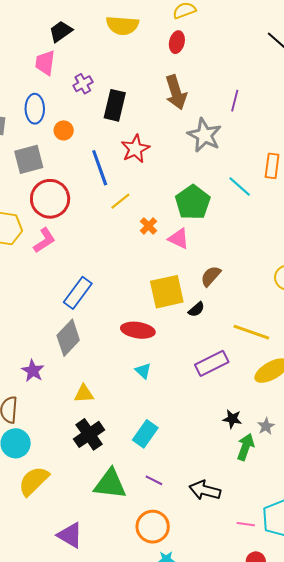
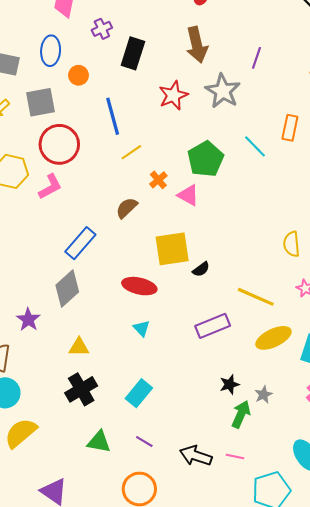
red star: (135, 149) -> (173, 95), moved
brown semicircle: (211, 276) -> (127, 208), moved
black star: (232, 419) -> (229, 384), turned -30
green triangle: (110, 484) -> (99, 442), size x0.7
pink line: (246, 524) -> (235, 457), moved

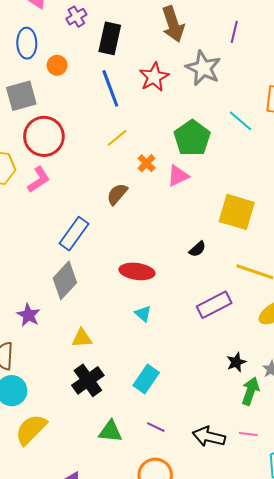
blue line: (113, 116) -> (110, 88), moved
pink triangle: (188, 195) -> (178, 176), turned -50
yellow square: (172, 249) -> (237, 212), moved, turned 30

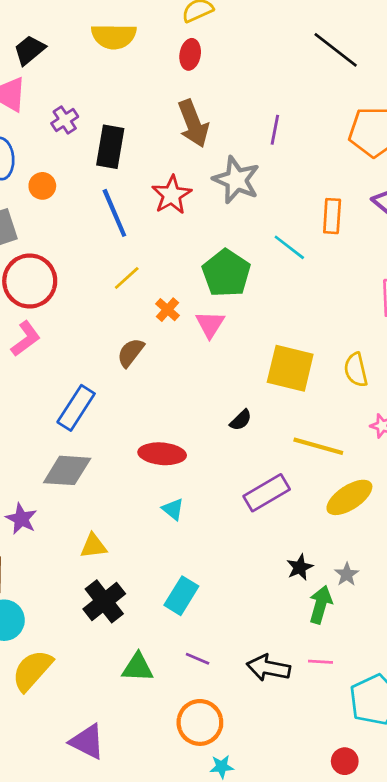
pink triangle: (178, 176) -> (210, 324), turned -30
gray diamond: (65, 280) -> (67, 470), turned 54

